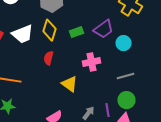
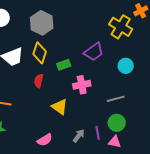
green rectangle: (76, 32) -> (64, 65), moved
cyan circle: (124, 43) -> (126, 66), moved

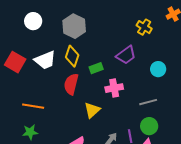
yellow cross: (121, 27) -> (144, 27), moved, size x0.7
red semicircle: (39, 81) -> (71, 84), size x1.5
yellow triangle: (60, 107) -> (92, 110), turned 42

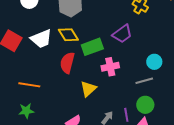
yellow diamond: (72, 56) -> (68, 35), turned -50
green rectangle: (96, 68) -> (92, 47), size x1.5
cyan circle: (158, 69) -> (154, 62), moved

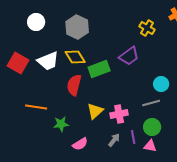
pink cross: (110, 67) -> (119, 114), moved
green star: (26, 111) -> (61, 124), moved

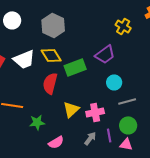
cyan circle: (161, 84) -> (114, 82), moved

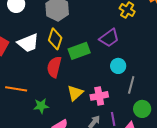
yellow diamond: (51, 55) -> (55, 39), turned 50
gray line: (127, 101) -> (131, 85), turned -60
green circle: (128, 125) -> (142, 109), moved

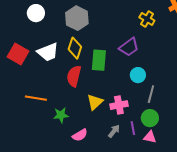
green rectangle: (79, 51) -> (99, 60), turned -65
green circle: (142, 109) -> (150, 118), moved

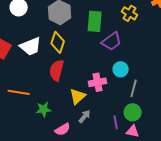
green rectangle: (99, 60) -> (95, 21), moved
pink cross: (119, 105) -> (98, 82), moved
gray arrow: (114, 131) -> (85, 116), moved

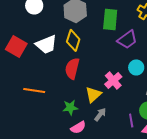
pink cross: (98, 82) -> (113, 80), turned -30
green star: (44, 109) -> (70, 107), moved

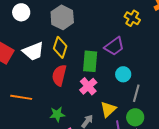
green rectangle: (110, 19) -> (90, 61), moved
pink cross: (113, 80) -> (88, 86), moved
yellow triangle: (93, 94) -> (108, 109), moved

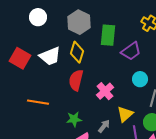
green rectangle: (90, 61) -> (108, 35), moved

